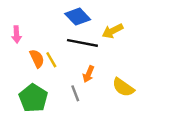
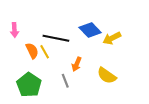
blue diamond: (78, 17) -> (90, 30), moved
yellow arrow: (112, 31) -> (112, 38), moved
black line: (82, 43) -> (56, 38), moved

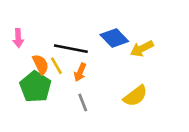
orange arrow: (77, 64) -> (80, 72), moved
yellow semicircle: (107, 76) -> (135, 96), turned -72
green pentagon: (29, 85) -> (35, 87), moved

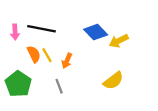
black line: (71, 49) -> (42, 29), moved
green pentagon: (35, 87) -> (18, 84), moved
gray line: (83, 103) -> (59, 86), moved

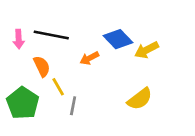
yellow line: (47, 55) -> (58, 87), moved
orange arrow: (67, 61) -> (89, 58), moved, turned 40
gray line: (59, 86) -> (73, 106), turned 32

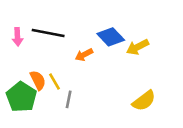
orange semicircle: (42, 66) -> (38, 80), moved
yellow semicircle: (140, 99) -> (144, 101), moved

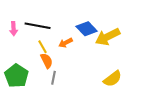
yellow arrow: (138, 47) -> (108, 37), size x1.4
orange semicircle: (38, 80) -> (47, 61), moved
yellow line: (55, 82) -> (43, 47), moved

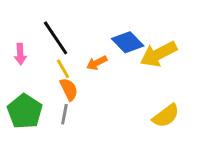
black line: (38, 26) -> (56, 38), turned 45
pink arrow: (14, 29) -> (20, 54), moved
gray line: (54, 78) -> (64, 114), moved

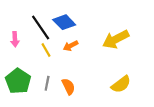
blue diamond: (128, 42) -> (64, 22), moved
orange semicircle: (69, 89) -> (68, 86), moved

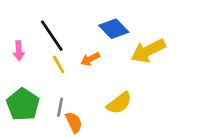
blue diamond: (64, 22) -> (114, 29), moved
yellow semicircle: (121, 84) -> (119, 103), moved
orange semicircle: (68, 86) -> (74, 122), moved

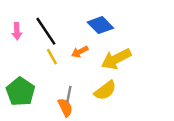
pink arrow: (19, 51) -> (17, 31), moved
yellow arrow: (148, 51) -> (116, 59), moved
gray line: (60, 107) -> (69, 94), moved

